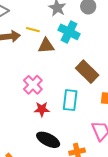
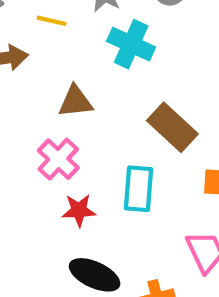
yellow line: (33, 30) -> (52, 21), moved
brown triangle: (46, 46) -> (75, 102), moved

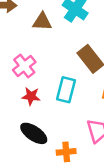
brown triangle: (75, 102) -> (42, 22), moved

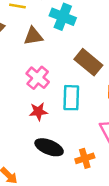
pink cross: (24, 66) -> (38, 78), moved

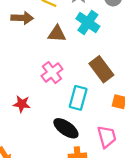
red star: (38, 112) -> (22, 104), moved
black ellipse: (49, 147) -> (66, 128), moved

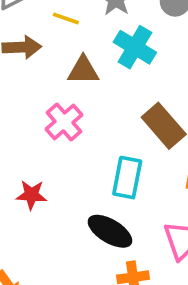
pink cross: (52, 73) -> (64, 122), moved

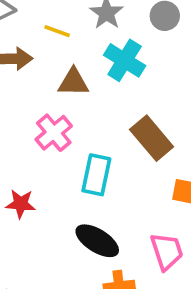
cyan rectangle: (127, 178) -> (96, 175), moved

